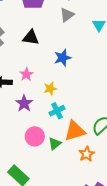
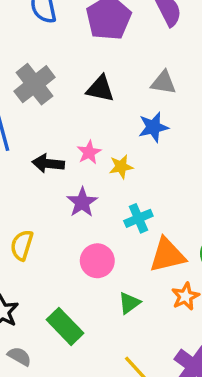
gray triangle: (67, 15) -> (163, 83), moved, turned 42
yellow star: (50, 89) -> (121, 167), moved
green triangle: (55, 144) -> (129, 303), moved

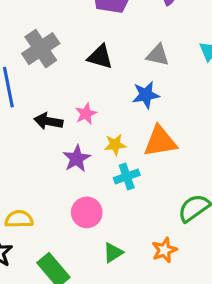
yellow star: (121, 167) -> (115, 145), moved
yellow semicircle: (22, 245) -> (19, 219), moved, turned 68
orange triangle: (167, 255) -> (160, 141), moved

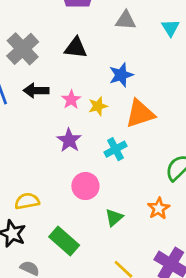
gray triangle: (158, 55) -> (126, 20), moved
black arrow: (48, 121) -> (36, 91), moved
yellow star: (115, 145) -> (98, 106), moved

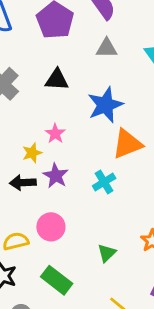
blue star: (121, 75) -> (105, 105), size x1.4
black arrow: (36, 91) -> (23, 183), moved
yellow star: (98, 106) -> (32, 153), moved
pink circle: (85, 186) -> (51, 227), moved

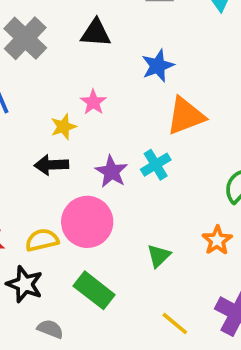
blue star: (105, 105) -> (158, 66), size x0.7
purple star: (56, 176) -> (111, 172), moved
pink circle: (51, 227) -> (87, 222), size x1.4

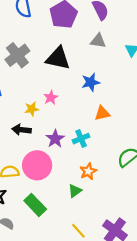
black triangle: (96, 33) -> (58, 58), size x1.4
orange triangle: (186, 116) -> (102, 113), size x0.7
orange star: (217, 240) -> (88, 171), moved

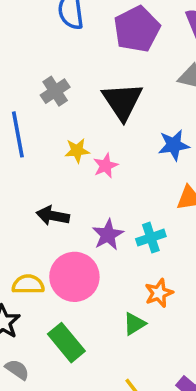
gray cross: (17, 55) -> (55, 91), size x0.7
black triangle: (58, 58) -> (122, 101), turned 40
yellow star: (32, 109) -> (77, 151), moved

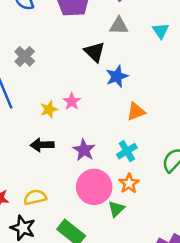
black triangle: (122, 101) -> (94, 52), moved, size x0.7
yellow star: (77, 151) -> (49, 109), moved
cyan cross: (151, 238) -> (127, 151), moved
pink circle: (74, 277) -> (94, 187), moved

